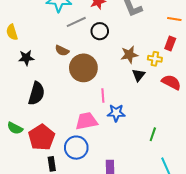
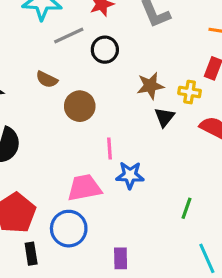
brown circle: (83, 68) -> (80, 106), size x0.7

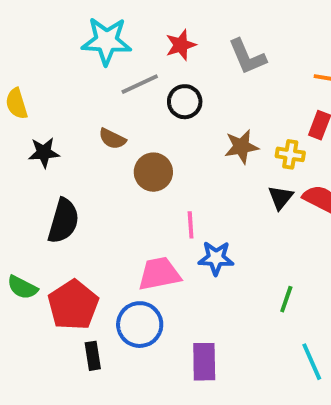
black triangle: (164, 117) -> (280, 197), moved
purple rectangle: (121, 258) -> (204, 362), size x1.4

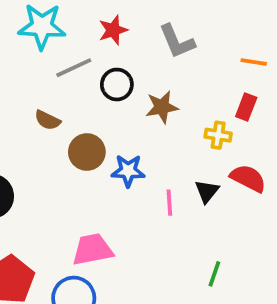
brown star: (241, 147) -> (162, 107), moved
black triangle: (280, 197) -> (207, 191), moved
pink line: (191, 225) -> (169, 203), moved
blue star: (216, 258) -> (128, 171), moved

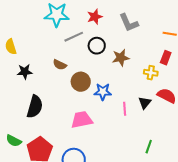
pink trapezoid: (92, 249) -> (82, 120), moved

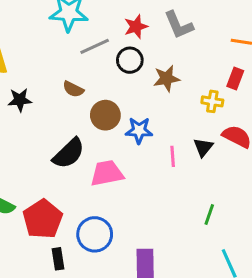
red star: (95, 17) -> (136, 27), moved
black semicircle: (35, 107) -> (69, 153), moved, turned 30

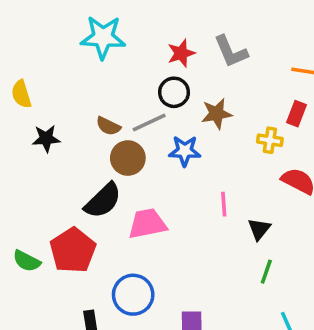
gray line: (95, 46) -> (149, 122), moved
brown circle: (105, 115) -> (128, 158), moved
blue star: (139, 130) -> (185, 151), moved
black triangle: (203, 147) -> (259, 229), moved
red pentagon: (43, 219) -> (73, 250), moved

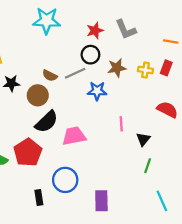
yellow cross: (270, 140) -> (145, 70), moved
brown circle: (128, 158) -> (38, 95), moved

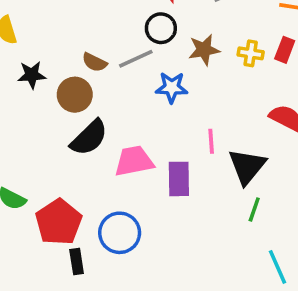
black triangle: (143, 139) -> (247, 166), size x1.6
red pentagon: (28, 152) -> (59, 222), moved
purple rectangle: (101, 201) -> (179, 179), moved

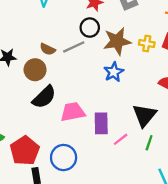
brown star: (204, 50) -> (117, 41), size x1.4
blue star: (172, 87) -> (114, 72), moved, turned -30
pink line: (211, 141) -> (121, 139), moved, turned 56

